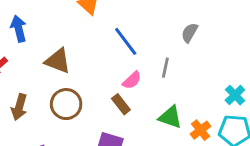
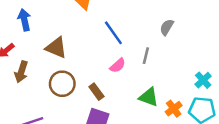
brown rectangle: (121, 104) -> (96, 92), moved
brown arrow: (19, 107) -> (21, 72), moved

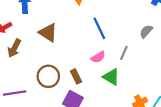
brown circle: (62, 84) -> (48, 76), moved
green triangle: (149, 97) -> (111, 77), moved

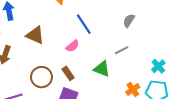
gray line: (124, 53) -> (122, 50), moved, turned 48
pink semicircle: (98, 57) -> (72, 46), moved

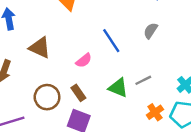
blue line: (84, 24) -> (111, 41), moved
gray line: (122, 50) -> (143, 80), moved

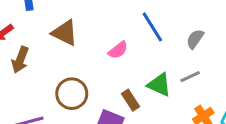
gray semicircle: (151, 31) -> (195, 39), moved
brown rectangle: (78, 93) -> (130, 100), moved

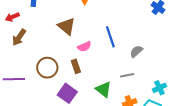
brown triangle: (65, 33) -> (67, 26), moved
green triangle: (159, 85) -> (103, 89), moved
brown rectangle: (130, 100) -> (76, 66), moved

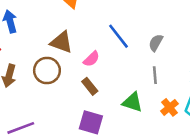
brown circle: (47, 68) -> (47, 71), moved
gray line: (127, 75) -> (155, 75), turned -64

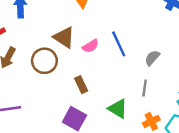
pink semicircle: (91, 59) -> (90, 46), moved

